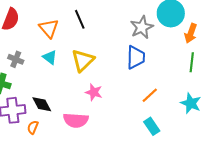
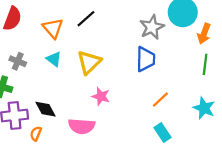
black line: (80, 19) -> (86, 19), turned 72

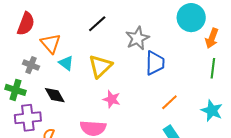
gray star: (152, 27) -> (137, 38), moved
orange triangle: (53, 28) -> (51, 43), moved
black diamond: (45, 109) -> (55, 95), moved

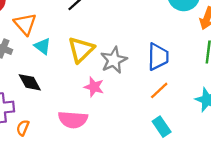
gray star: (137, 38) -> (114, 60), moved
blue trapezoid: (155, 63) -> (158, 57), moved

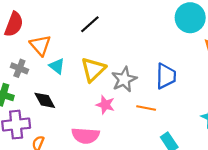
orange line: (159, 90) -> (146, 108), moved, turned 54

